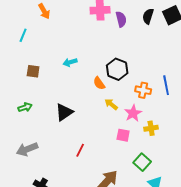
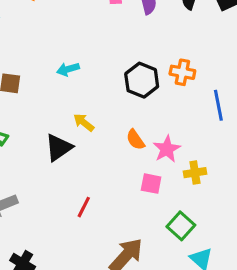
orange semicircle: (99, 83) -> (135, 140), moved
orange cross: (143, 90) -> (182, 72), moved
yellow arrow: (111, 104) -> (84, 122), moved

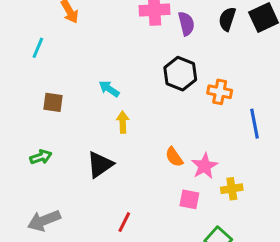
cyan arrow: (68, 69) -> (109, 89), turned 50
black hexagon: (142, 80) -> (180, 74), moved
yellow arrow: (84, 122) -> (123, 122), moved, turned 50

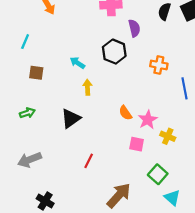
purple semicircle: (186, 24) -> (134, 28), moved
cyan line: (38, 48) -> (25, 42), moved
black hexagon: (180, 74) -> (114, 52), moved
yellow cross: (232, 189) -> (168, 136), turned 32

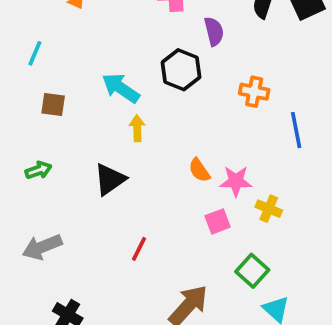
cyan arrow: (77, 63) -> (121, 88), size x1.5
pink star: (148, 120) -> (236, 181), turned 30
pink square: (137, 144) -> (218, 221), turned -32

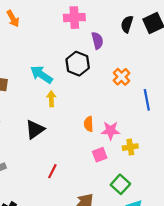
orange cross: (254, 92) -> (122, 77), turned 35
orange semicircle: (199, 170) -> (89, 124), turned 32
yellow cross: (269, 209) -> (130, 147), turned -32

